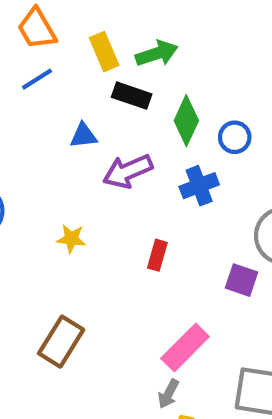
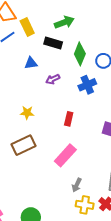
yellow rectangle: (104, 52) -> (27, 27), moved
purple arrow: (128, 171) -> (53, 79), size x0.6
brown rectangle: (61, 342) -> (23, 145), moved, turned 35
pink rectangle: (185, 347) -> (65, 155), moved

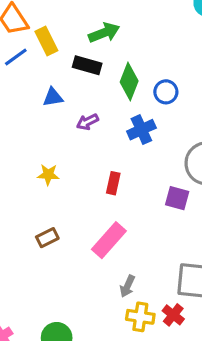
brown rectangle: (23, 145) -> (47, 238), moved, size x0.6

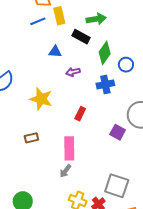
yellow star: (48, 175) -> (41, 99), size x1.6
pink rectangle: (109, 240) -> (69, 148), turned -55
gray arrow: (127, 286) -> (65, 171), moved

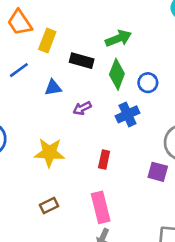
yellow rectangle: (59, 16) -> (47, 40), turned 48
green arrow: (96, 19) -> (118, 38), moved
blue line: (38, 21) -> (19, 70), moved

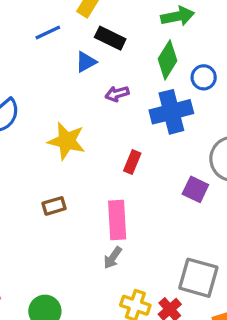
black rectangle: (82, 61) -> (110, 38), moved
blue triangle: (53, 88) -> (86, 62), turned -30
blue cross: (127, 114) -> (171, 112), size x1.4

